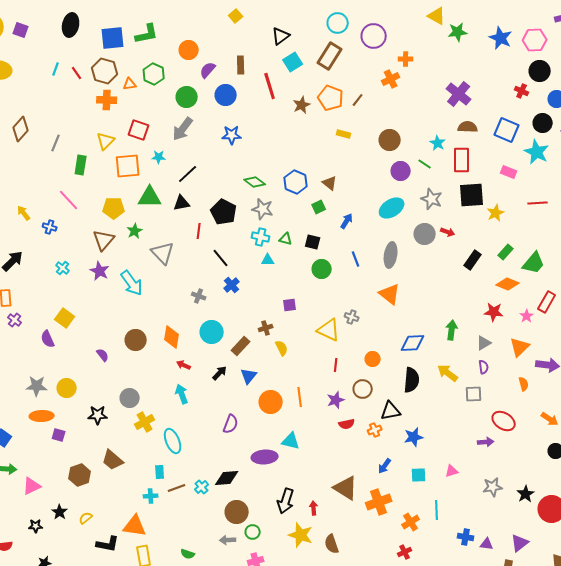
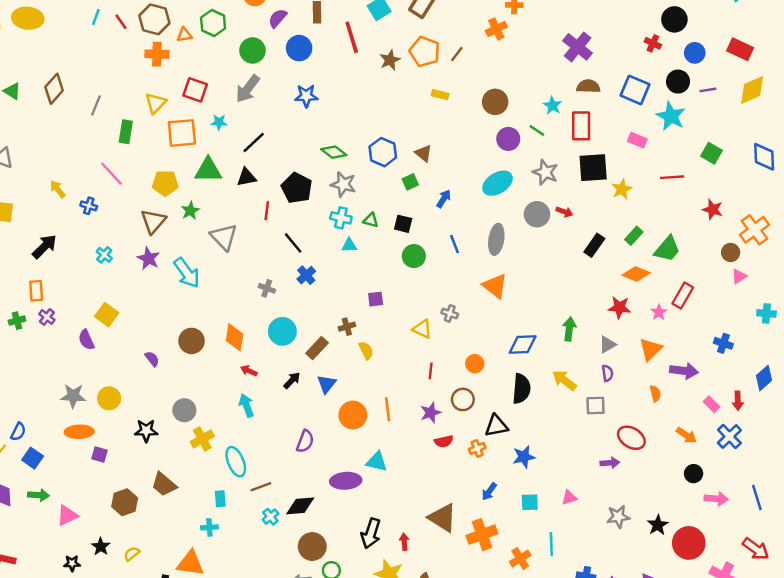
yellow triangle: (329, 330) -> (422, 329), size x0.7
brown line: (177, 488) -> (261, 487), moved

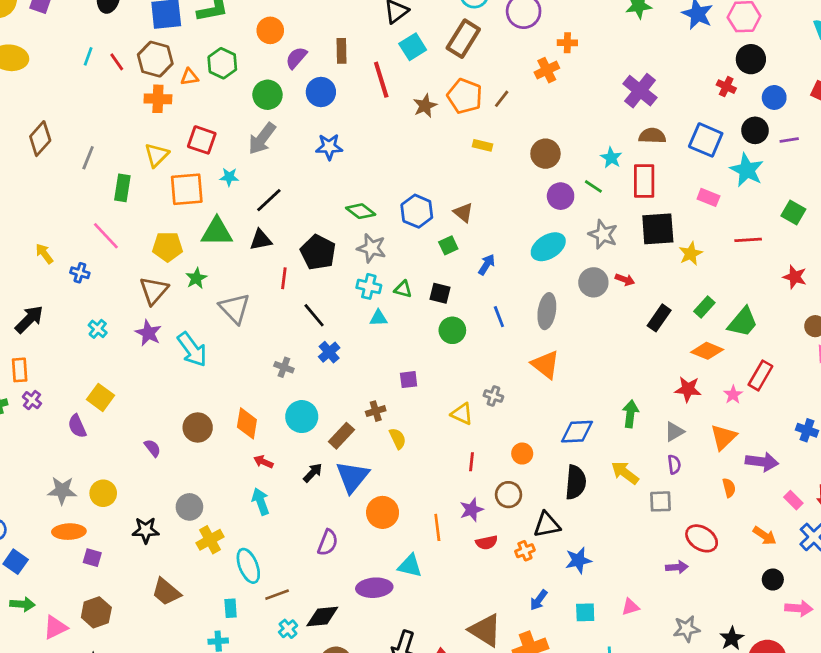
blue triangle: (327, 384) -> (352, 477), size x1.5
orange line: (388, 409) -> (437, 527), moved
brown hexagon: (125, 502) -> (96, 612), moved

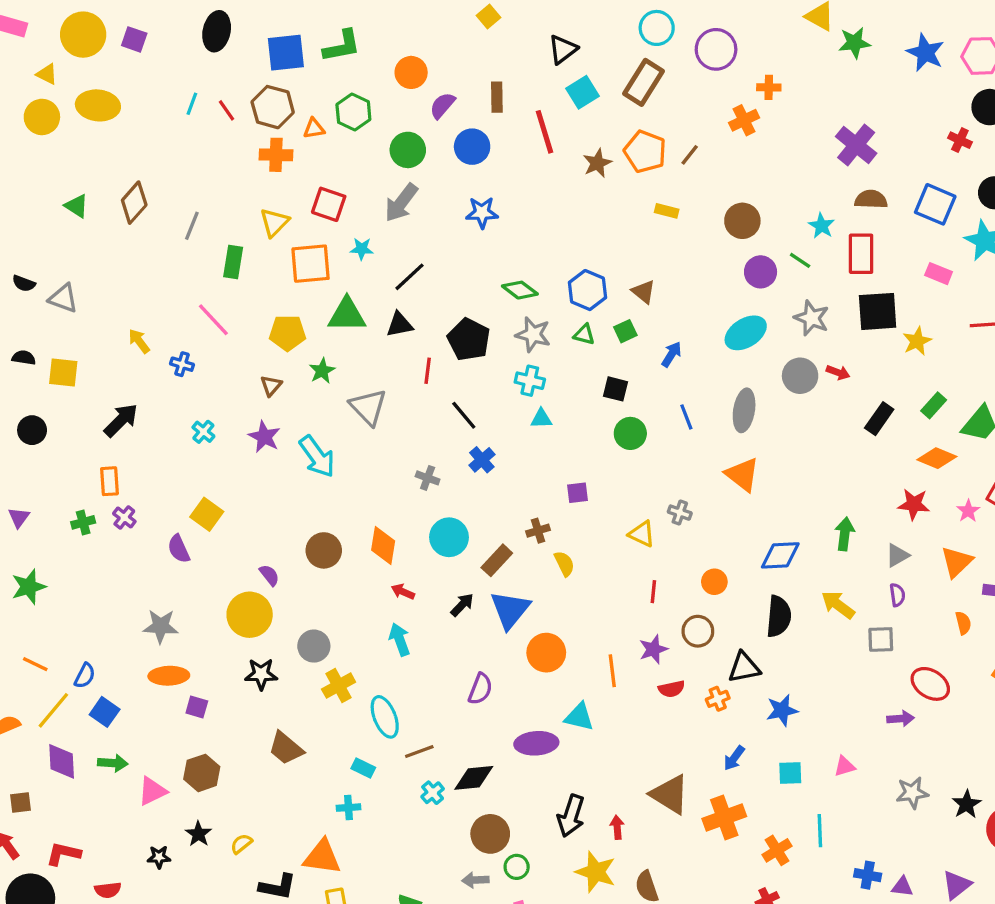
green triangle: (403, 289) -> (584, 335), moved
brown triangle: (154, 291) -> (271, 386), size x0.6
yellow circle: (103, 493) -> (250, 615), moved, size x1.4
cyan rectangle: (231, 608) -> (363, 768), turned -60

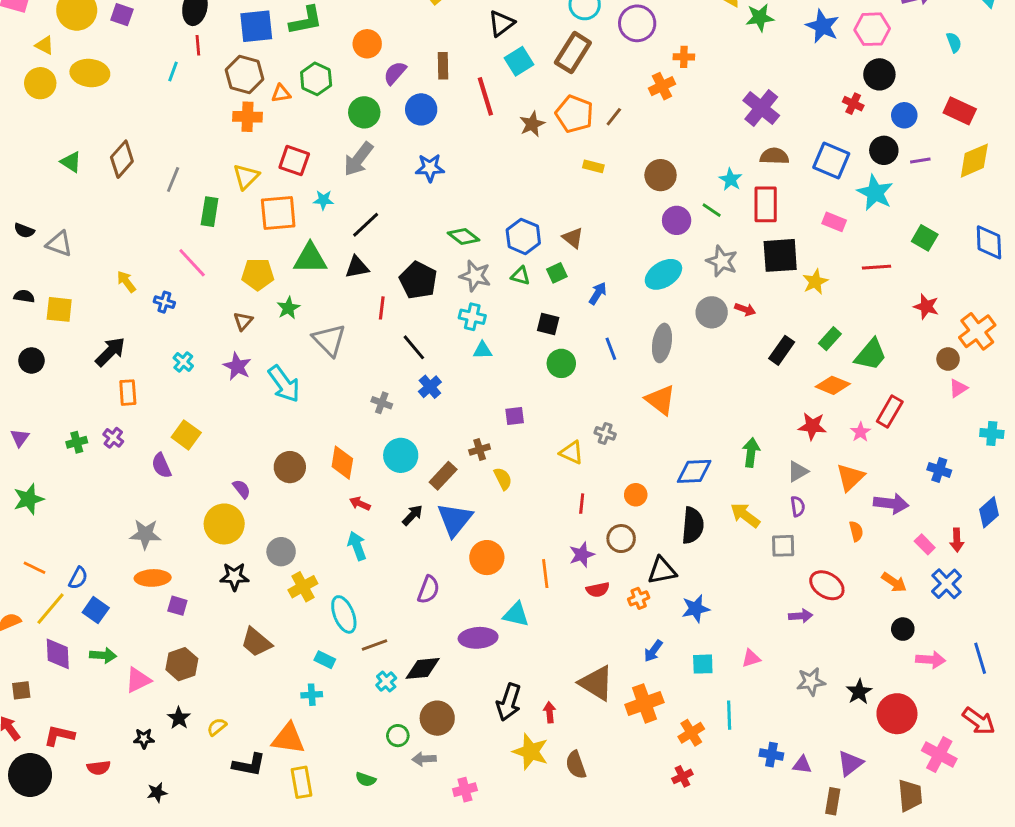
red line: (227, 110) -> (198, 45), moved, turned 30
orange rectangle: (109, 481) -> (128, 393), moved
green circle: (517, 867) -> (398, 736), moved

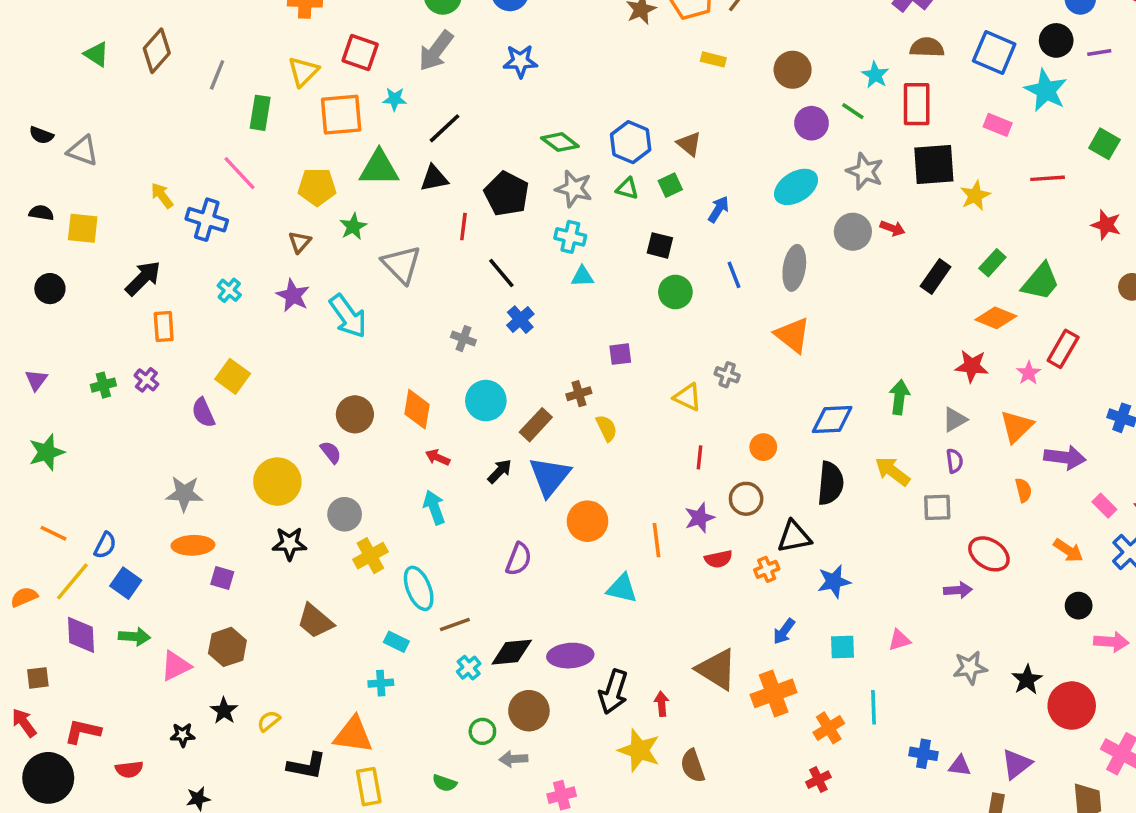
blue cross: (164, 302) -> (207, 220), size x1.6
purple semicircle: (242, 489) -> (331, 452), moved
purple ellipse: (478, 638) -> (570, 656), moved

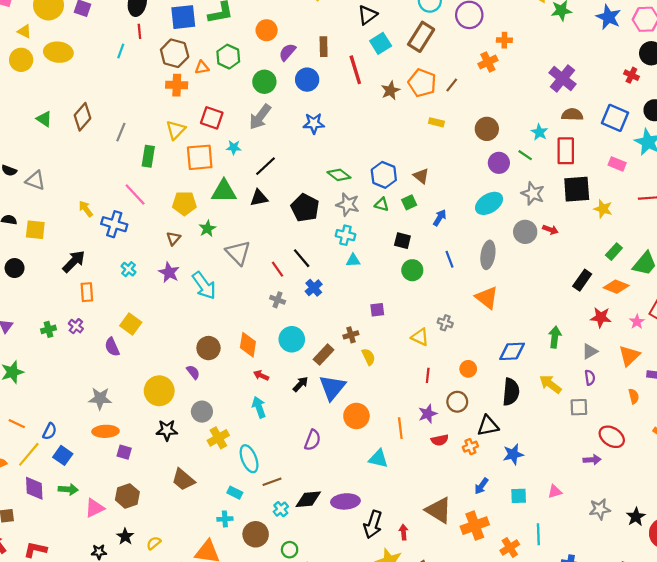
yellow star: (975, 196) -> (603, 209), turned -30
red line: (463, 227) -> (278, 269), moved, turned -42
black rectangle: (936, 276) -> (582, 280), moved
brown circle: (529, 711) -> (256, 534), moved

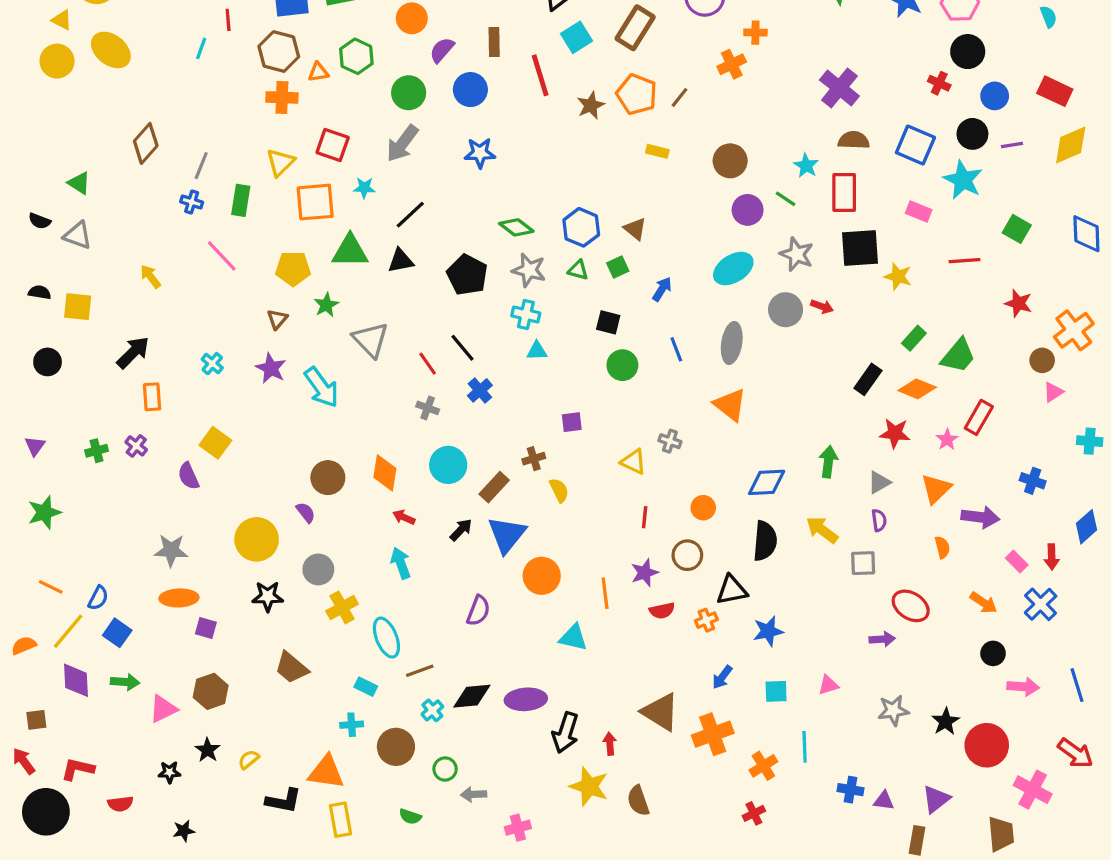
yellow ellipse: (58, 52) -> (111, 50), turned 32
green triangle: (44, 119) -> (79, 183), moved
blue cross: (114, 224) -> (192, 202), moved, size x0.6

